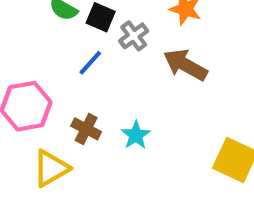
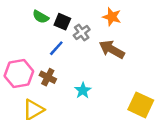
brown cross: (86, 129) -> (48, 77), moved

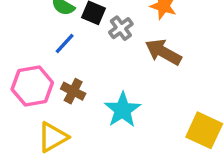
blue line: (56, 48) -> (65, 44), moved
cyan star: (83, 90) -> (123, 110), size x1.5

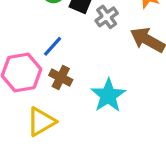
blue line: (65, 44) -> (53, 46), moved

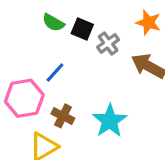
brown cross: (61, 77) -> (63, 116), moved

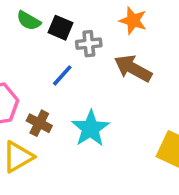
gray cross: (108, 43) -> (89, 44), turned 30
blue line: (55, 72) -> (62, 75), moved

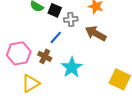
brown cross: (39, 123) -> (45, 56), moved

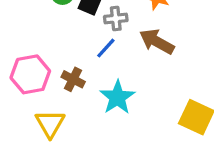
blue line: (56, 37) -> (106, 48), moved
yellow triangle: (31, 83) -> (50, 124), turned -30

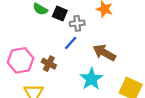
brown arrow: (157, 42) -> (104, 53), moved
cyan star: (117, 97) -> (91, 79), moved

